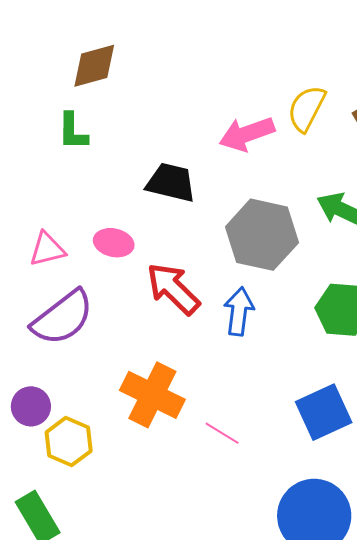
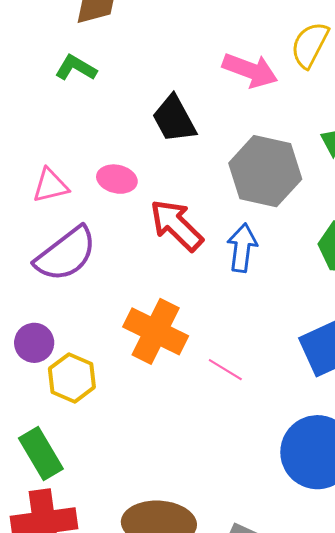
green L-shape: (73, 131) -> (76, 68), turned 120
pink arrow: (247, 134) -> (250, 70), turned -140
black trapezoid: (171, 183) -> (174, 119), turned -132

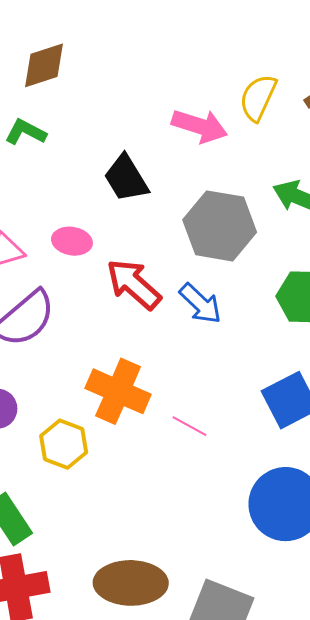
blue arrow: (242, 248) -> (200, 304), turned 129
yellow hexagon: (72, 378) -> (64, 444), moved

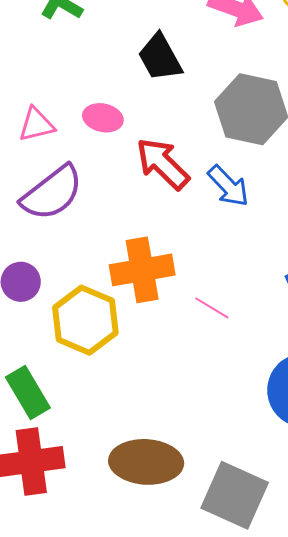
orange cross: (118, 391) -> (142, 270), turned -36
yellow hexagon: (64, 444) -> (85, 320), size x1.4

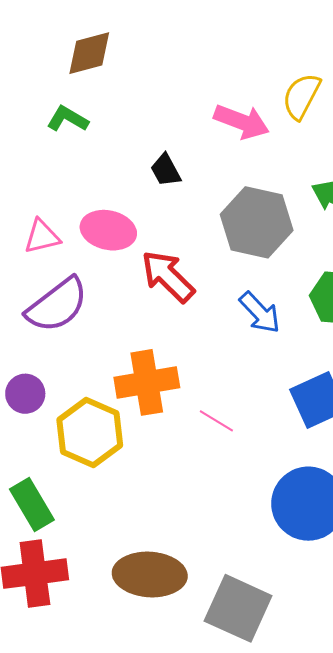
black trapezoid: (160, 57) -> (166, 170), size x0.7
pink ellipse: (103, 118) -> (108, 230), size x1.4
blue arrow: (228, 186) -> (260, 313), moved

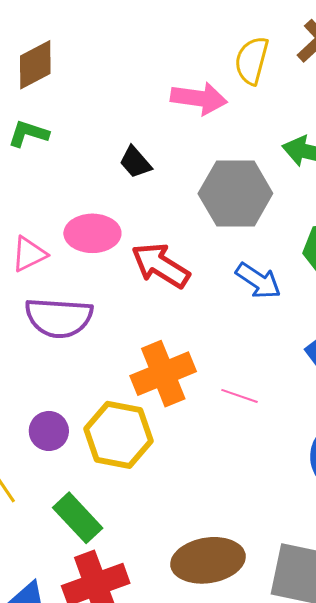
purple semicircle: (57, 305) -> (59, 318), turned 54
purple circle: (25, 394) -> (49, 431), moved

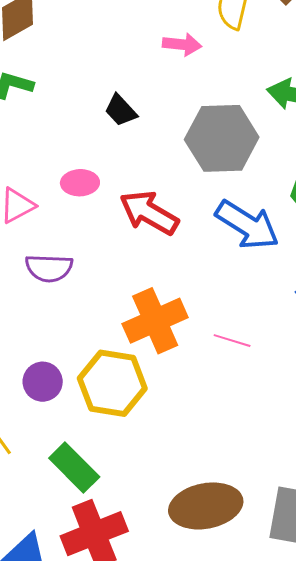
pink arrow: (199, 98) -> (182, 44), size x0.7
pink ellipse: (92, 233) -> (80, 183), size x0.7
blue arrow: (258, 281) -> (247, 225), size x1.4
purple semicircle: (59, 318) -> (49, 268), size x0.7

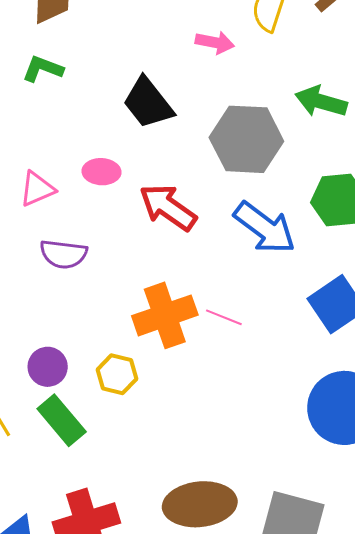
black trapezoid: (121, 110) -> (148, 103), size x1.6
pink line: (232, 341) -> (224, 317), moved
yellow hexagon: (112, 383) -> (117, 374), size x0.6
green rectangle: (74, 467) -> (62, 420), moved

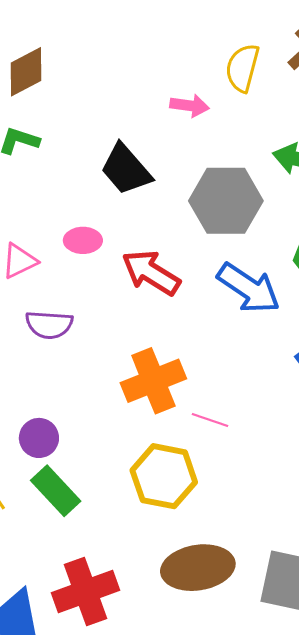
pink line: (224, 317) -> (210, 420), moved
yellow hexagon: (117, 374) -> (164, 476), moved, size x1.6

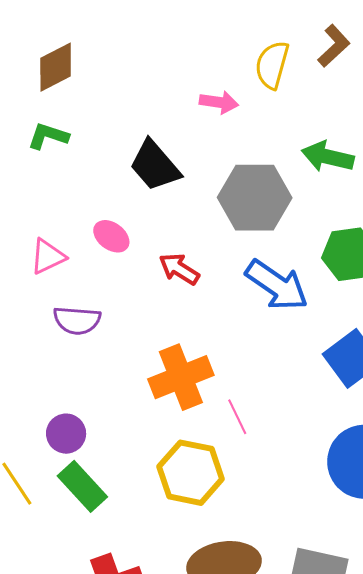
pink ellipse: (83, 240) -> (111, 236), turned 36
red arrow: (151, 273) -> (179, 269), size x0.7
pink line: (210, 420) -> (237, 417), turned 45

